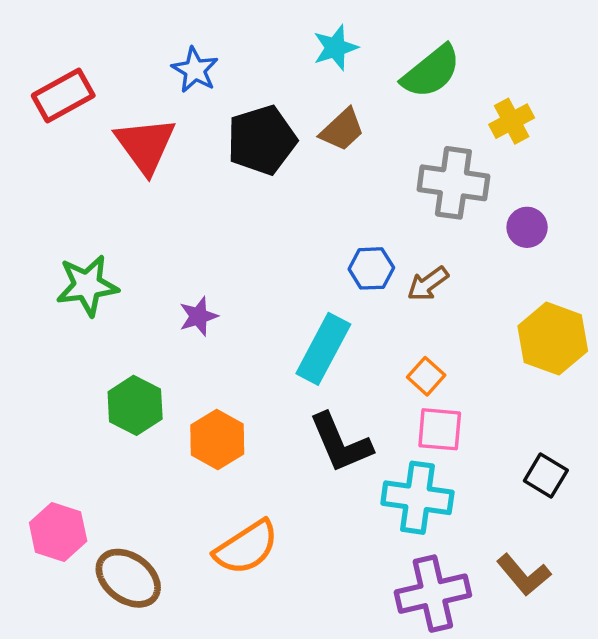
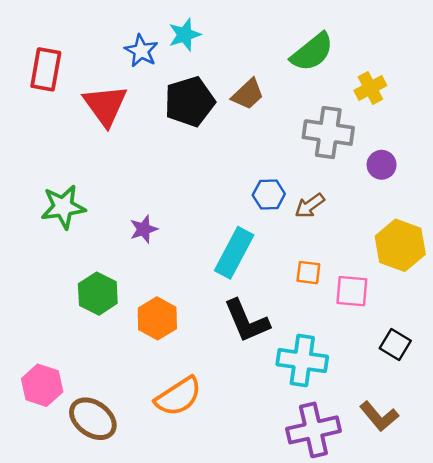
cyan star: (335, 48) -> (185, 35), moved
red rectangle: (63, 96) -> (46, 69), turned -51
orange square: (426, 376) -> (308, 273), turned -35
pink square: (440, 429) -> (352, 291), moved

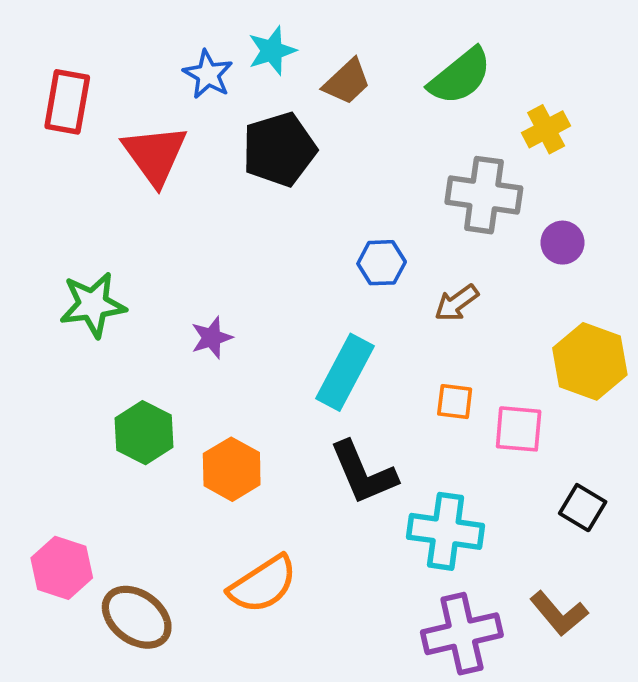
brown trapezoid: (248, 94) -> (347, 82), moved
blue hexagon: (269, 195) -> (382, 263), moved

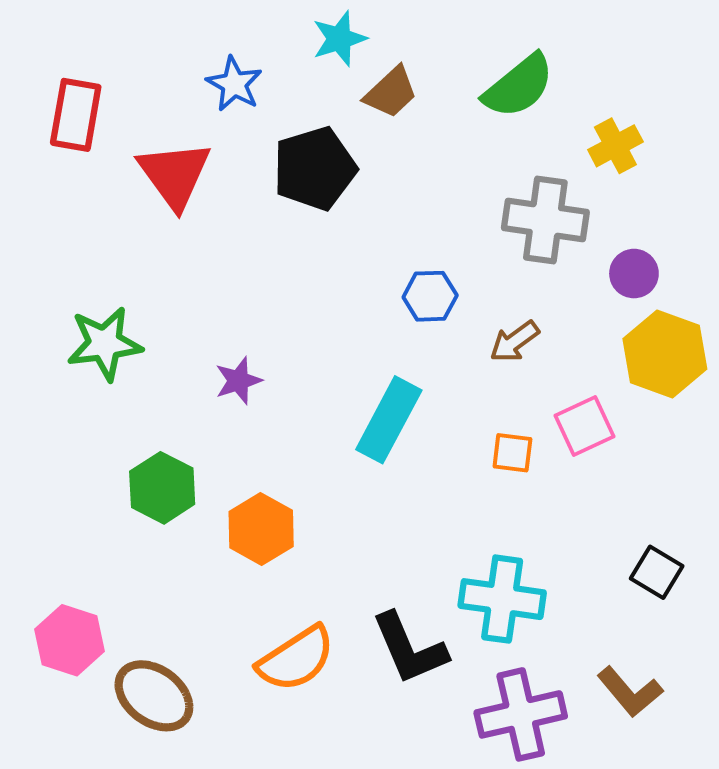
cyan star: (272, 51) -> (339, 39), moved
yellow hexagon: (590, 361) -> (665, 354), moved
pink square: (519, 429) -> (585, 426), moved, turned -30
black L-shape: (363, 473) -> (409, 648), moved

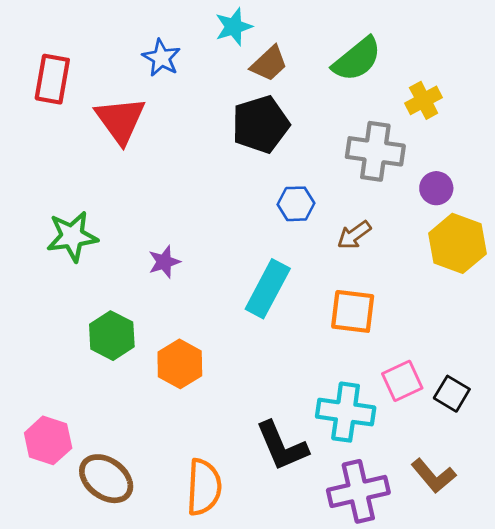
black pentagon: (315, 168) -> (261, 124), moved
pink square: (585, 426) -> (402, 381), moved
orange square: (512, 453) -> (353, 311), size x1.6
orange semicircle: (296, 659) -> (204, 487), moved, turned -54

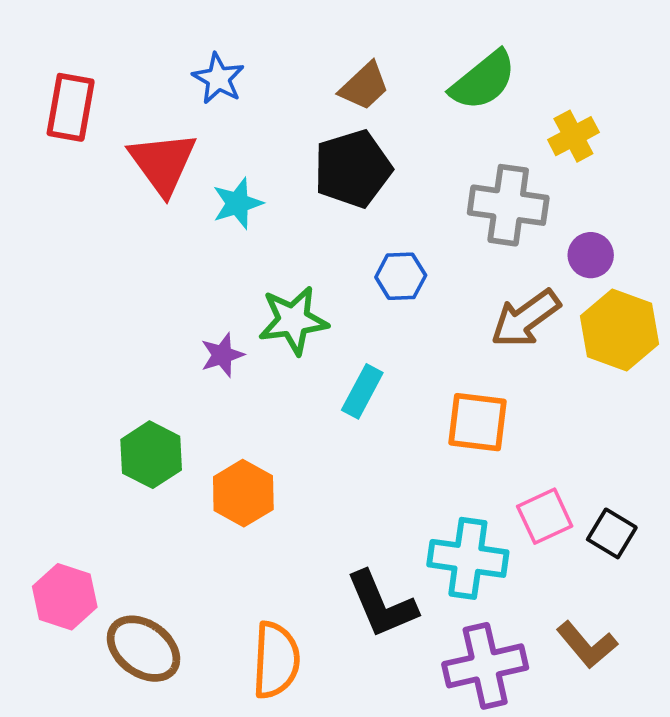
cyan star: (234, 27) -> (238, 203), moved
brown arrow: (354, 235) -> (525, 318), moved, size x1.5
green star: (72, 236) -> (293, 320), moved
cyan rectangle: (268, 289) -> (362, 391), size x0.7

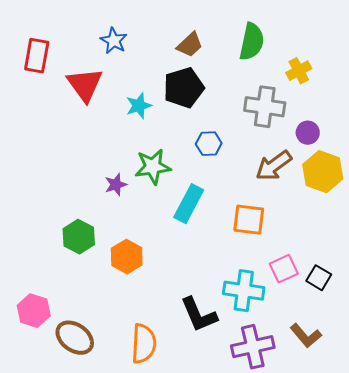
green semicircle: (483, 80) -> (252, 42), turned -39
cyan star: (238, 203) -> (139, 106), moved
cyan rectangle: (362, 391) -> (189, 204), size x1.4

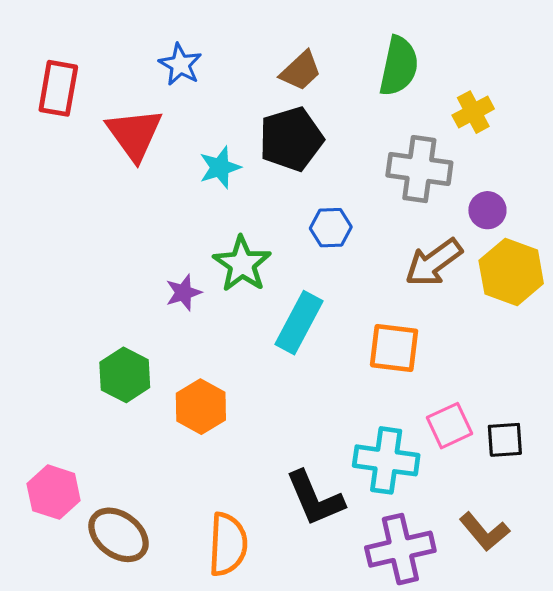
green star: (153, 167) -> (242, 264), turned -30
black square: (319, 278) -> (505, 440), turned -35

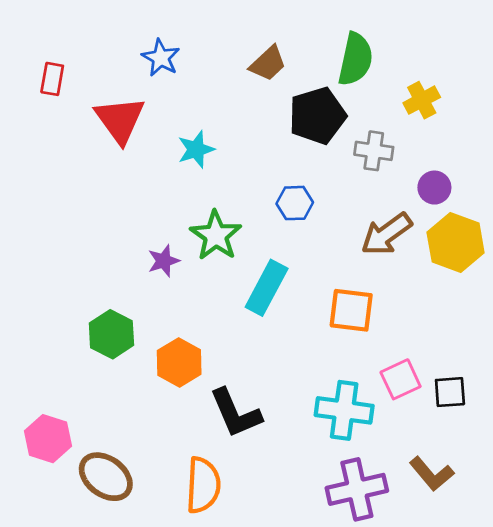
red rectangle: (58, 88) -> (52, 79), size x0.7
black pentagon: (291, 139) -> (317, 116), moved
gray cross: (419, 169) -> (374, 151), size x0.7
black L-shape: (315, 498) -> (236, 413), moved

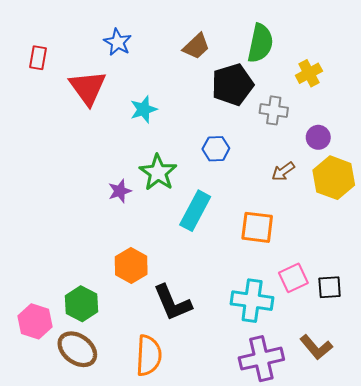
brown arrow: (386, 234) -> (283, 171), size x0.6
green hexagon: (111, 334) -> (81, 304), moved

